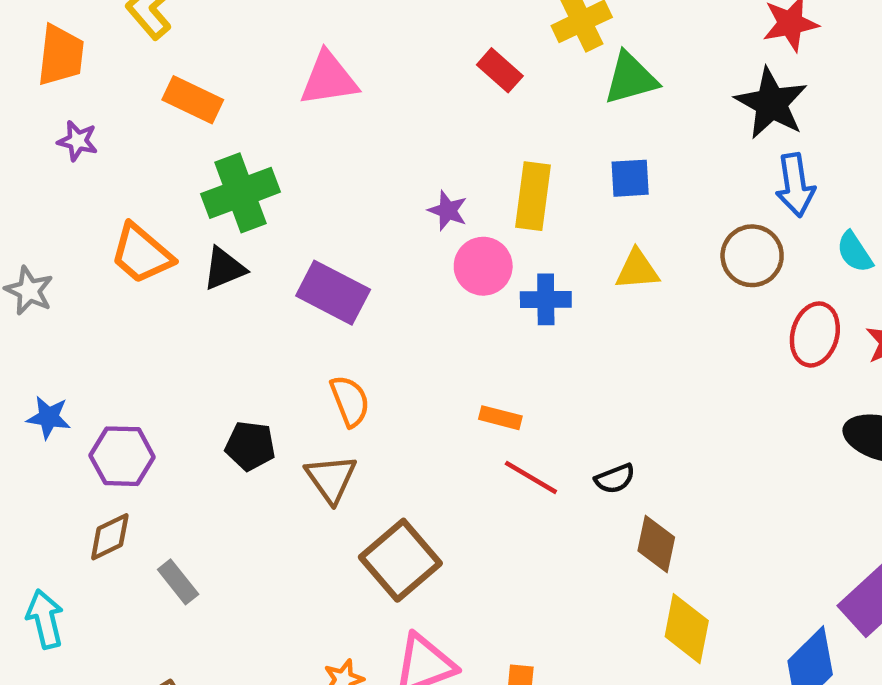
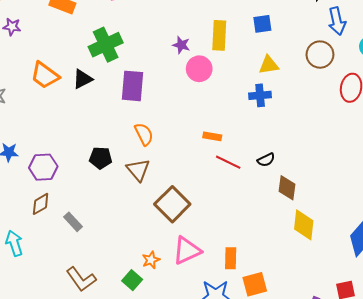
green cross: (241, 193) -> (106, 45), moved
purple rectangle: (333, 293) -> (132, 86), turned 72
blue cross: (546, 299) -> (260, 95), moved

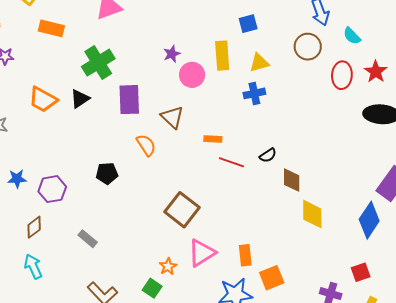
yellow rectangle: (219, 35) -> (222, 56), moved
purple star: (181, 45) -> (172, 54), turned -30
brown triangle: (138, 170) -> (172, 117), moved
brown diamond: (41, 204) -> (34, 227), moved

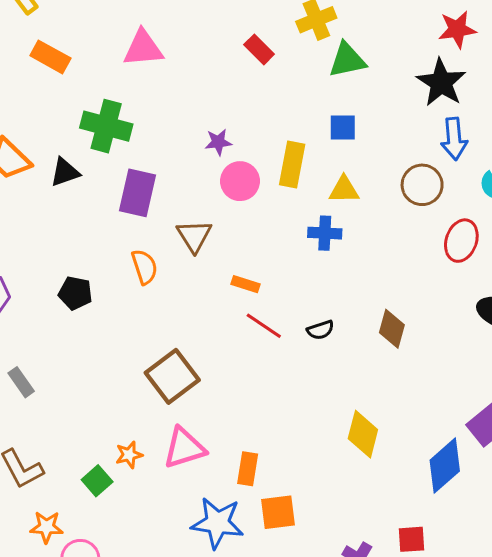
green cross: (98, 63) -> (106, 126), turned 32
brown diamond: (292, 180) -> (392, 329), moved

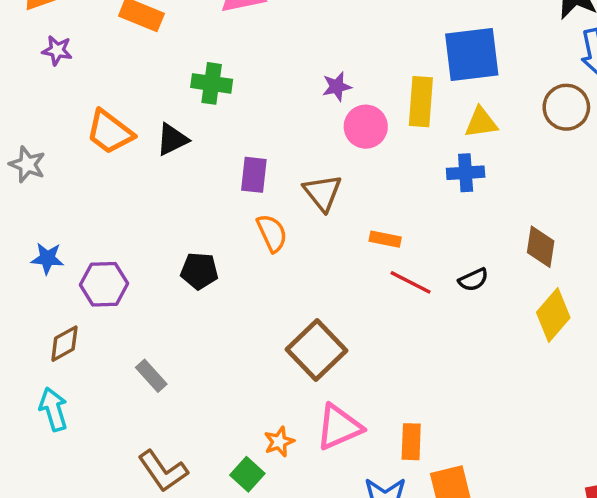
green cross: (106, 126) -> (212, 83), size x0.7
blue square: (343, 128) -> (472, 54), size x1.8
purple rectangle: (138, 193) -> (254, 175), moved, size x0.7
brown diamond: (392, 329) -> (541, 247), moved
yellow diamond: (363, 434) -> (553, 315), moved, turned 33

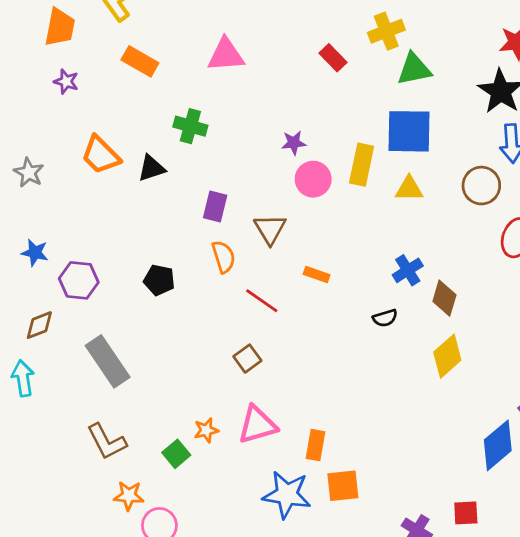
blue cross: (466, 173) -> (408, 270), moved, turned -36
red line: (411, 282) -> (262, 301), moved
brown square: (317, 350) -> (247, 359), size x0.6
gray rectangle: (151, 376) -> (108, 361), size x1.8

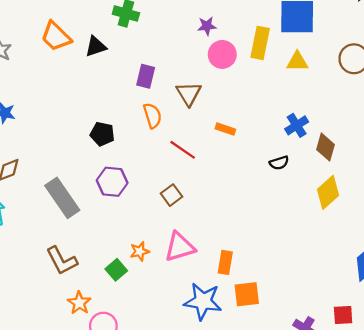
purple hexagon: (79, 280) -> (112, 182), moved
orange star: (129, 496) -> (79, 303), turned 30

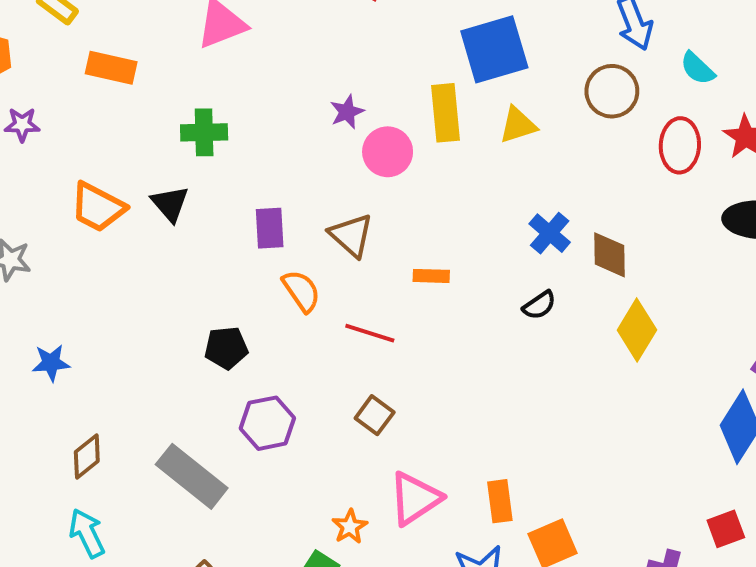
black triangle: (96, 47) -> (170, 204), turned -35

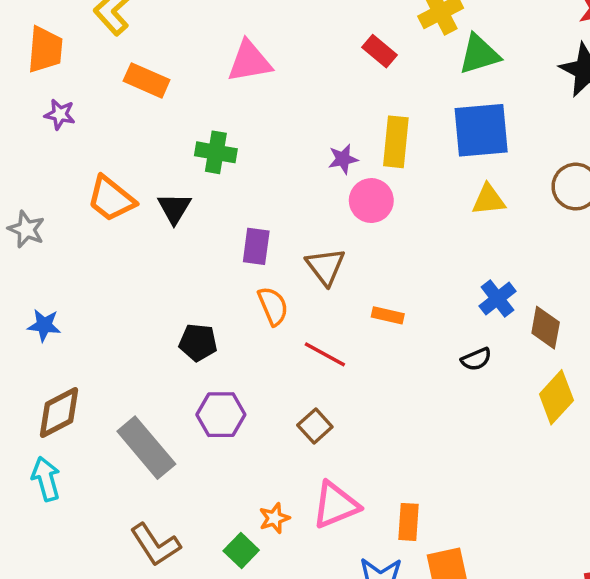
yellow rectangle: (445, 113) -> (396, 142), moved
brown diamond: (87, 456) -> (59, 413), size x1.4

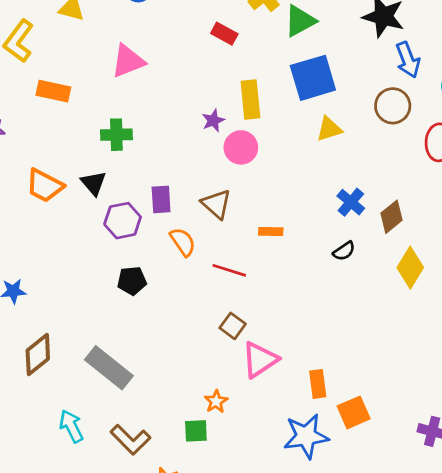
brown diamond: (546, 328) -> (391, 217), turned 52
purple hexagon: (221, 415) -> (123, 221), moved
cyan arrow: (46, 479) -> (71, 426), moved
pink triangle: (336, 505) -> (260, 360), moved
green square: (241, 550) -> (196, 431), turned -35

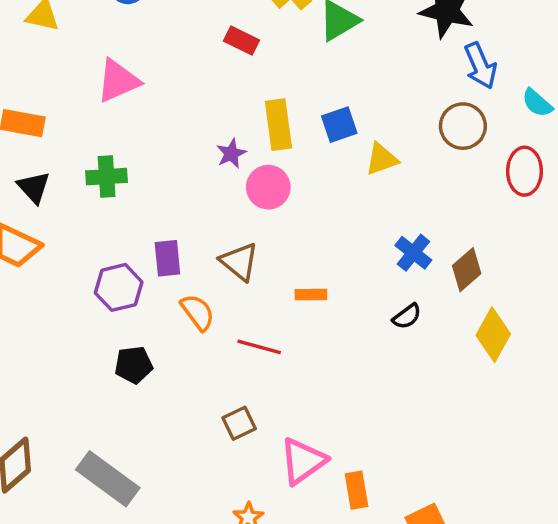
blue square: (313, 78) -> (339, 125), moved, size x0.6
black triangle: (94, 183) -> (34, 187), moved
brown square: (233, 326) -> (239, 423), moved, turned 30
orange rectangle: (318, 384) -> (357, 490), moved

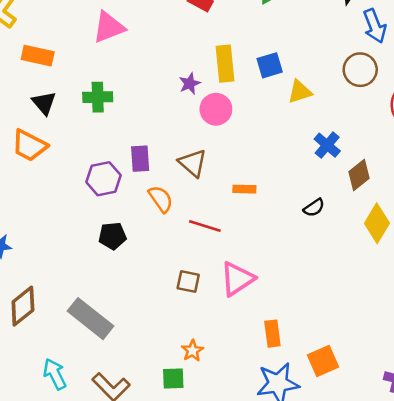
blue cross: (413, 253) -> (327, 145), moved
brown square: (239, 423) -> (188, 281), turned 35
pink triangle: (303, 461) -> (237, 279), moved

